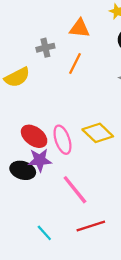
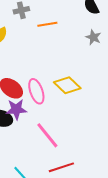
orange line: (75, 64) -> (47, 24), turned 54

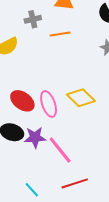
purple star: (16, 109) -> (35, 137), moved

